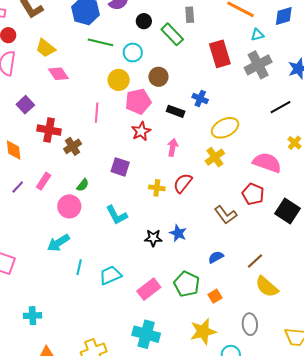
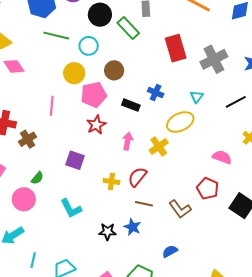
black circle: (144, 21) -> (100, 15), size x1.5
cyan triangle: (257, 35) -> (197, 97), moved, turned -40
yellow cross: (215, 157) -> (159, 146), moved
pink semicircle: (267, 163) -> (222, 157), size x0.7
brown line: (255, 261) -> (144, 204), moved, turned 54

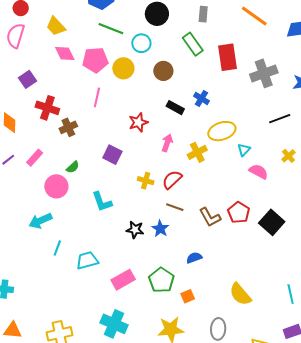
green rectangle: (128, 28) -> (193, 44), moved
pink pentagon: (94, 95) -> (95, 60), moved
cyan triangle: (197, 97) -> (244, 150), moved
red pentagon: (208, 188) -> (239, 213), moved

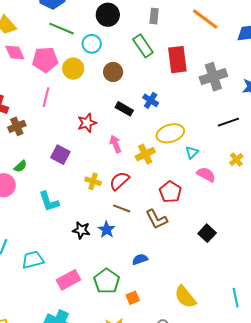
pink arrow: (167, 143) -> (115, 144), turned -42
red pentagon: (239, 213) -> (170, 192), moved
black square: (272, 222) -> (207, 233), moved, size x0.7

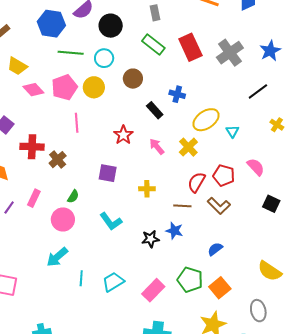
black rectangle: (124, 109) -> (155, 110), turned 36
pink semicircle: (206, 175) -> (256, 167), moved, turned 36
red semicircle: (119, 181) -> (197, 182), moved
orange square: (133, 298) -> (220, 288), size x1.5

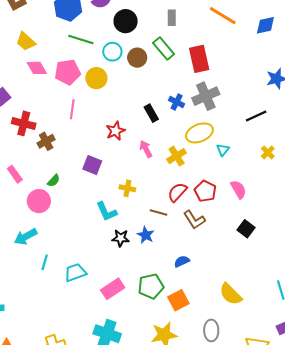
gray cross: (230, 53) -> (206, 96), moved
brown circle: (133, 79) -> (137, 58), moved
pink rectangle: (34, 198) -> (15, 174), turned -72
cyan L-shape: (111, 221) -> (107, 212), moved
green pentagon: (190, 280) -> (151, 286), turned 30

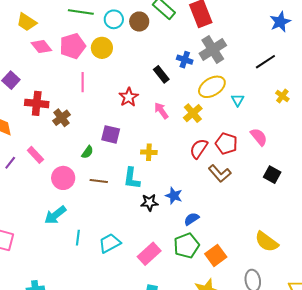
green semicircle: (54, 181) -> (87, 152), moved
cyan L-shape: (107, 212) -> (132, 178), turned 40
brown line: (159, 212) -> (99, 181), moved
blue semicircle: (182, 261) -> (192, 219), moved

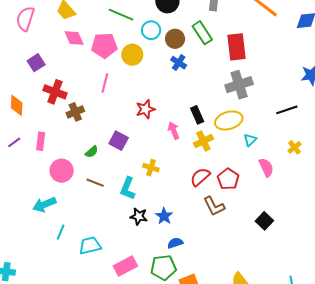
blue cross: (185, 60) -> (179, 63), moved
black rectangle: (161, 74) -> (197, 115), moved
pink semicircle: (259, 137) -> (266, 167), moved
pink rectangle: (35, 155) -> (41, 141), turned 36

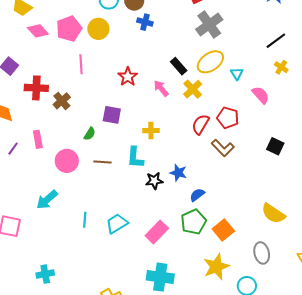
black line: (287, 110) -> (276, 41), moved
cyan arrow: (44, 204) -> (47, 200), moved

